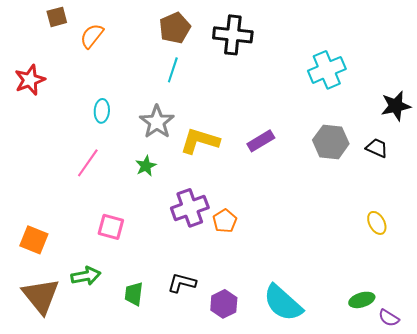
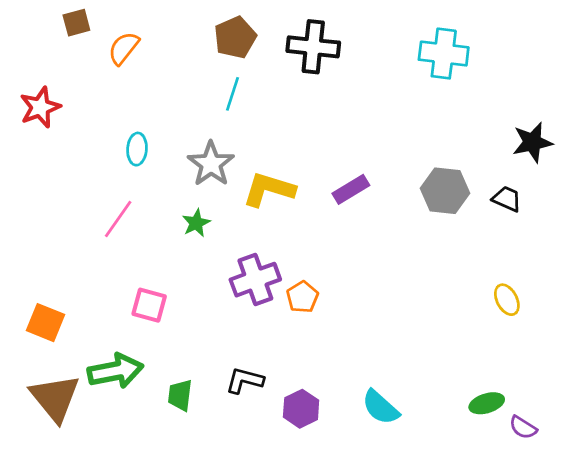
cyan cross: (327, 70) -> (444, 54), moved, turned 30
green arrow: (86, 276) -> (115, 371), size x1.4
cyan semicircle: (283, 303) -> (380, 407), size x0.7

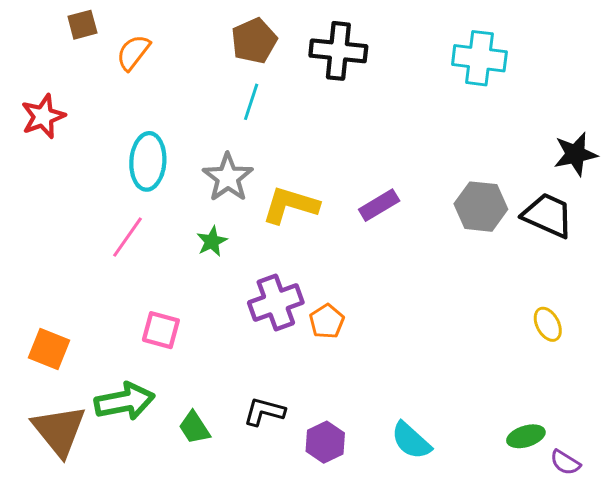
cyan ellipse: (137, 149) -> (148, 161), size x1.6
black trapezoid: (507, 199) -> (548, 215), size x1.6
green trapezoid: (180, 395) -> (194, 428), turned -40

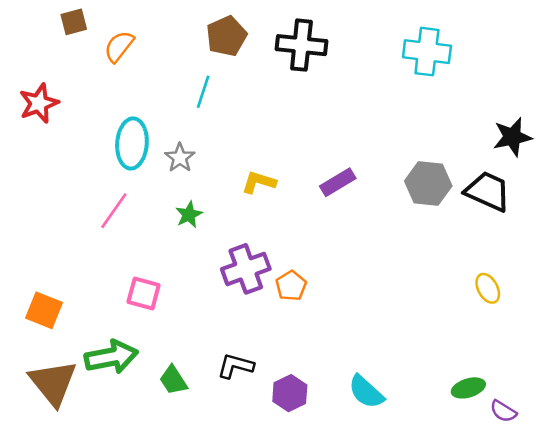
cyan line: (251, 102) -> (203, 92), moved
gray star: (228, 177) -> (180, 158), moved, size x0.7
yellow L-shape: (290, 205) -> (259, 182), size x0.7

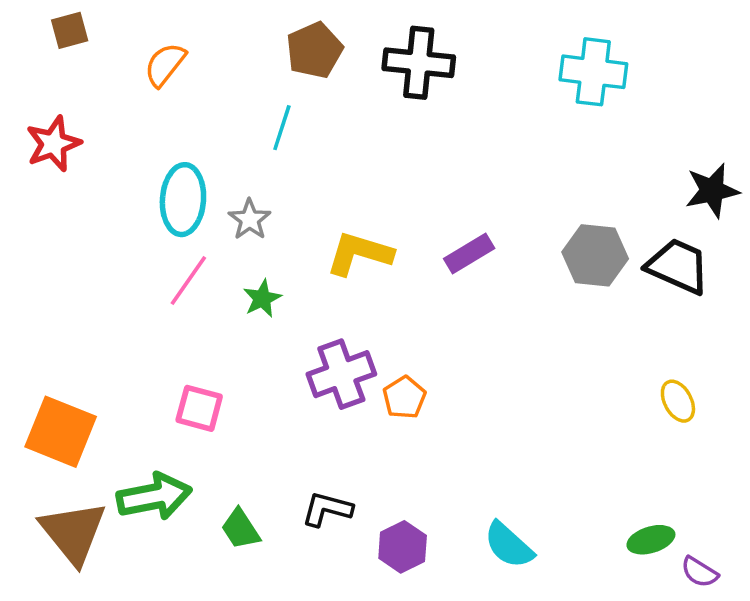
brown square: (74, 22) -> (70, 30), moved
yellow L-shape: (259, 182) -> (359, 254), size x1.4
pink line: (114, 211) -> (188, 281), moved
orange square: (44, 310) -> (61, 432), size x1.4

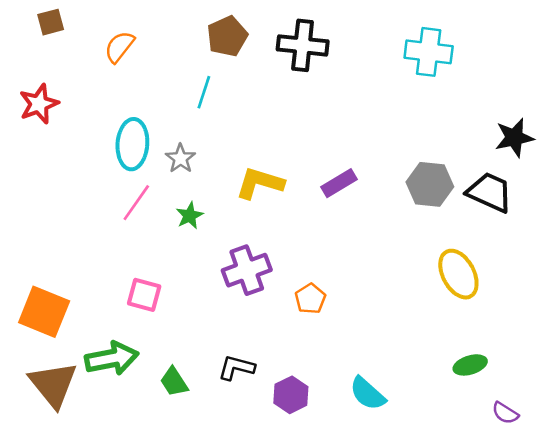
orange pentagon: (404, 398) -> (310, 299), moved
yellow ellipse: (678, 401) -> (458, 274), moved, size x1.6
green ellipse: (651, 540) -> (470, 365), moved

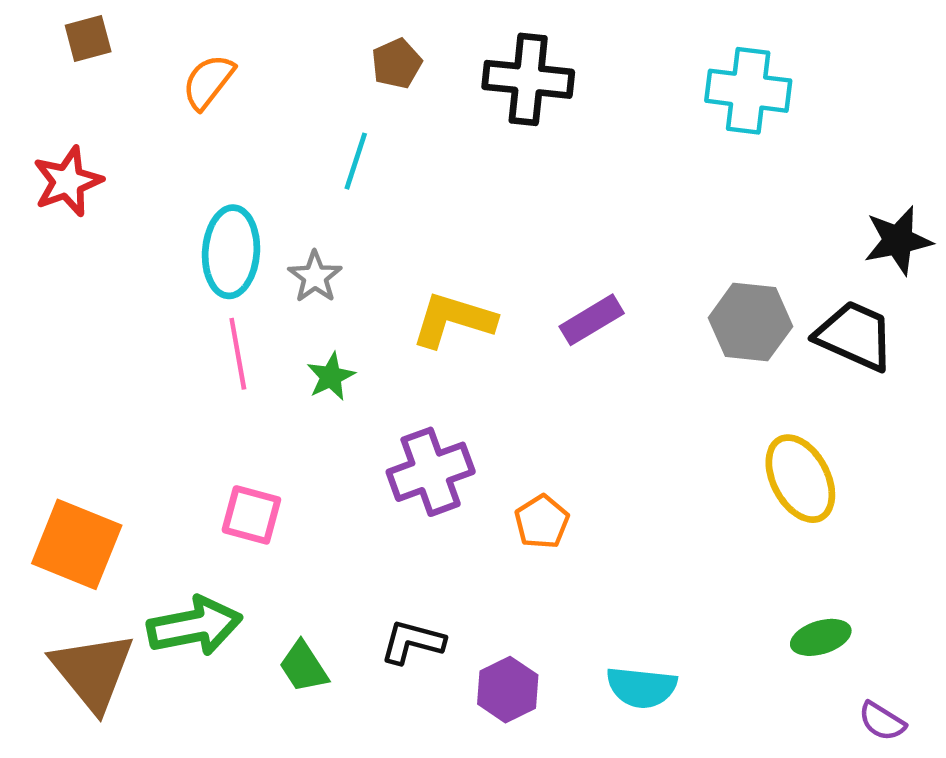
brown pentagon: (227, 36) -> (397, 63), size x0.7
pink line: (136, 203) -> (238, 354), turned -45
cyan semicircle: (368, 394) -> (642, 687), turned -36

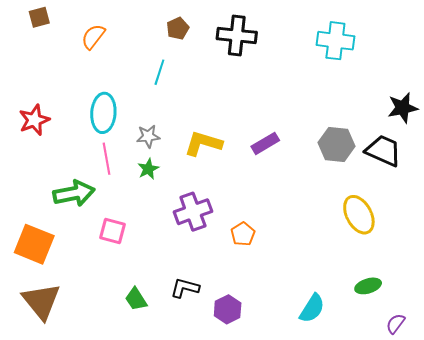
red star: (68, 181) -> (34, 120), moved
gray star: (315, 277) -> (148, 136), moved, turned 30
green arrow: (195, 626) -> (74, 193), moved
cyan semicircle: (642, 687) -> (312, 308), moved, turned -64
purple semicircle: (882, 721) -> (396, 324), turned 95

